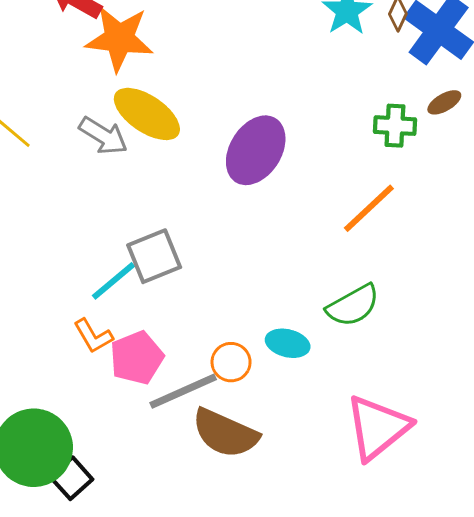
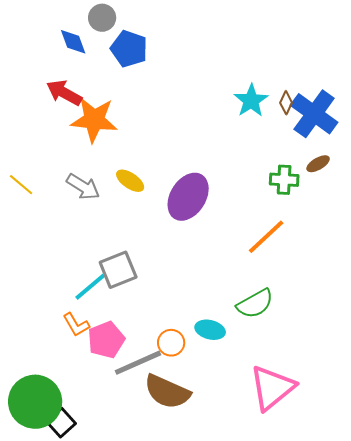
yellow ellipse: (147, 114) -> (130, 181), moved, size x0.6

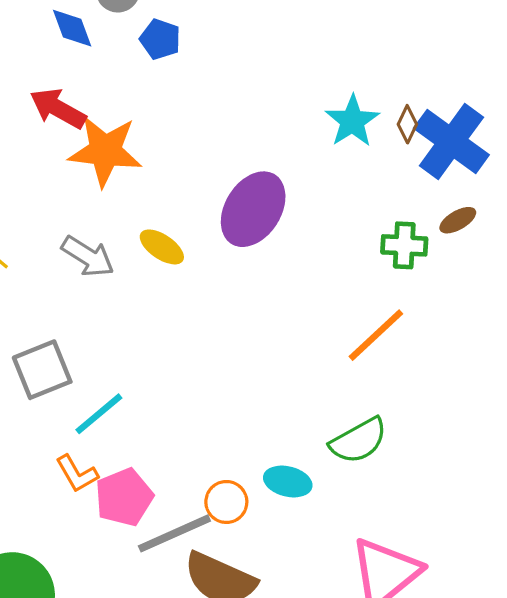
blue pentagon: (129, 49) -> (160, 39), size x0.7
purple ellipse: (188, 197) -> (253, 209), moved
gray square: (118, 270) -> (42, 370), moved

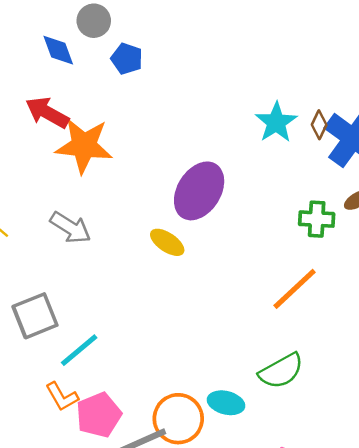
yellow ellipse: (162, 247) -> (167, 242), moved
orange circle: (226, 502) -> (178, 419), size x1.5

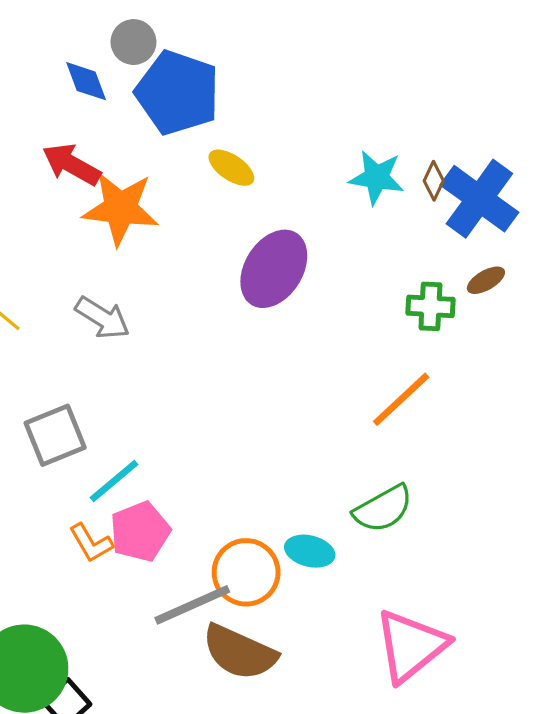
blue pentagon: (127, 59) -> (178, 93), size x2.0
cyan star: (276, 122) -> (377, 177), turned -30
yellow ellipse: (167, 242) -> (231, 168), moved
pink pentagon: (99, 415) -> (140, 532), moved

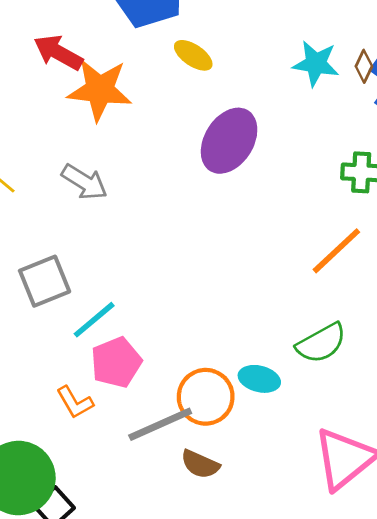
orange L-shape: (91, 543) -> (75, 402), moved
brown semicircle: (240, 652) -> (200, 464), size x0.6

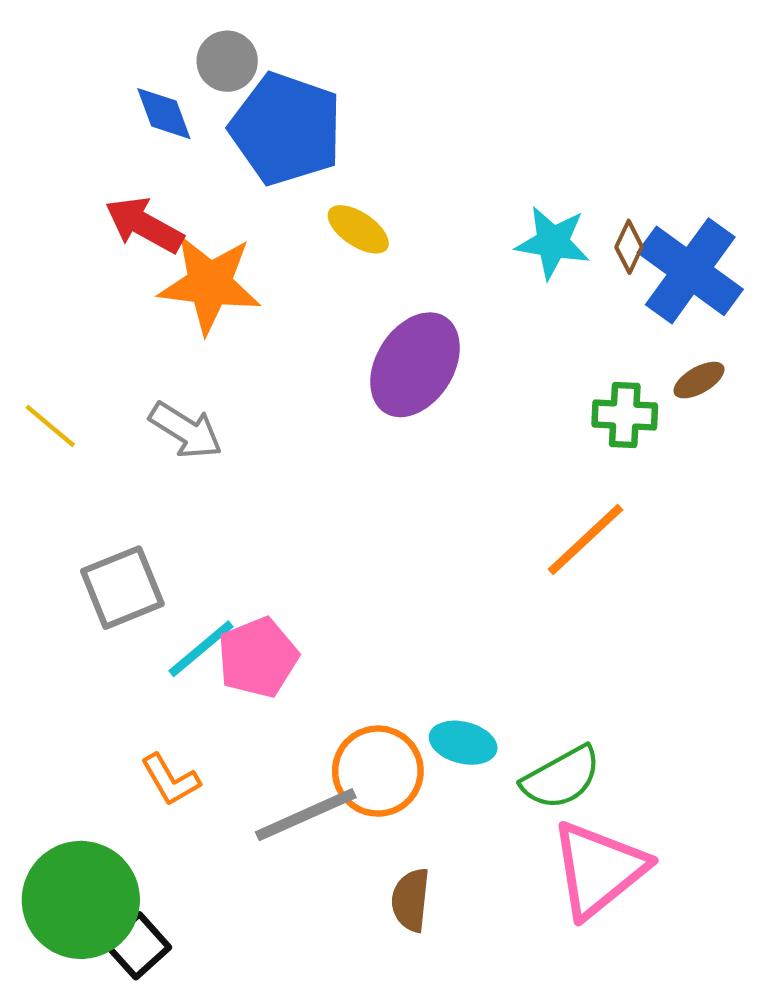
green semicircle: (321, 343) -> (561, 778), moved
pink pentagon: (116, 362) -> (258, 657), moved
brown semicircle: (200, 464) -> (411, 900), moved, turned 72

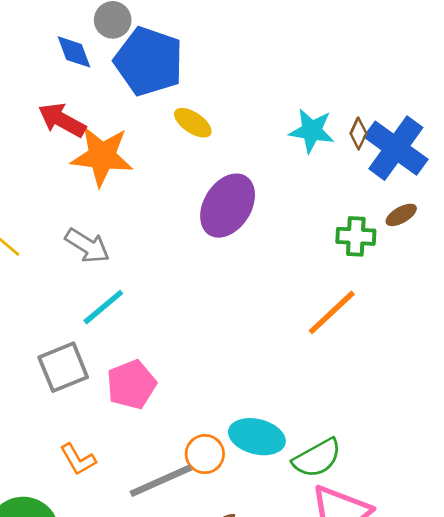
gray square: (122, 588) -> (63, 367), moved
cyan line: (201, 649) -> (103, 307), moved
cyan ellipse: (463, 743) -> (257, 437), size x1.4
orange circle: (378, 771) -> (205, 454), size x0.7

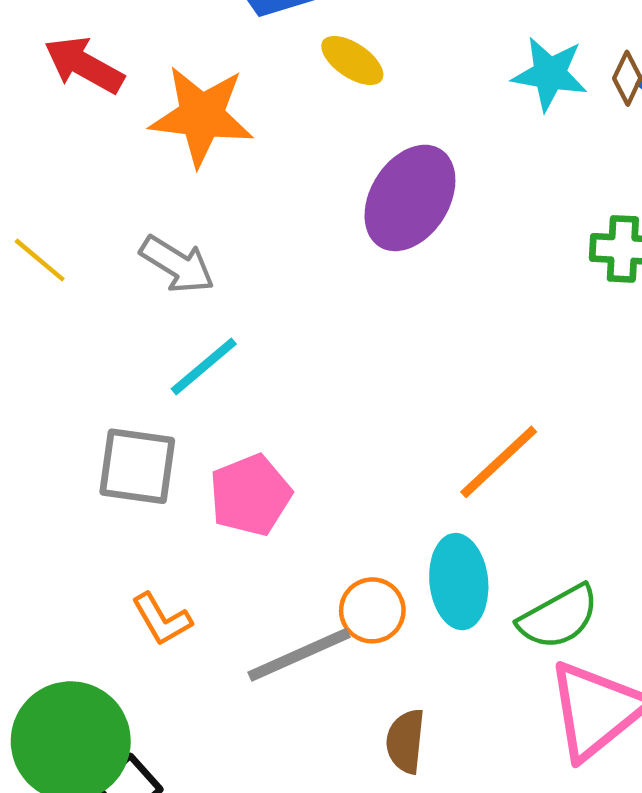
red arrow: (62, 120) -> (84, 65), moved
orange line: (332, 312) -> (499, 462), moved
gray square: (63, 367) -> (137, 466), turned 30
cyan ellipse: (257, 437) -> (459, 582), turned 70

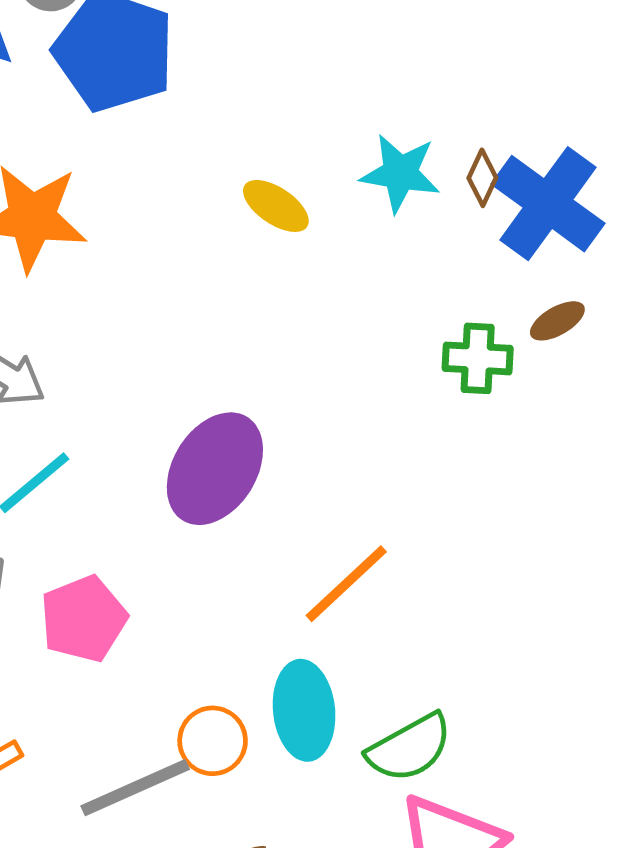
yellow ellipse: (352, 60) -> (276, 206), moved
purple ellipse: (410, 198) -> (215, 469), moved

